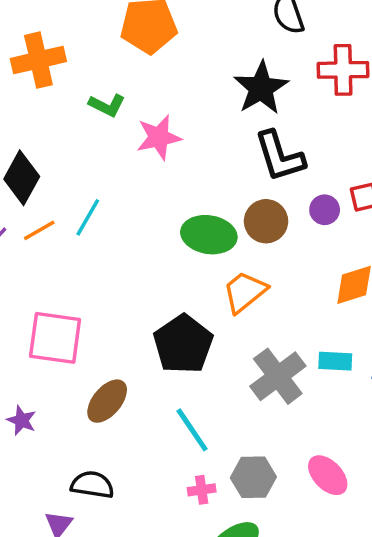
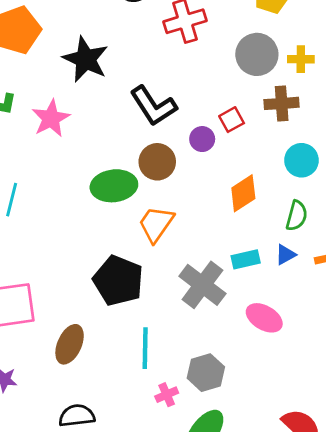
black star: (261, 88) -> (86, 59), moved
cyan line: (192, 430) -> (145, 348), turned 51
pink ellipse: (328, 475) -> (264, 318), moved

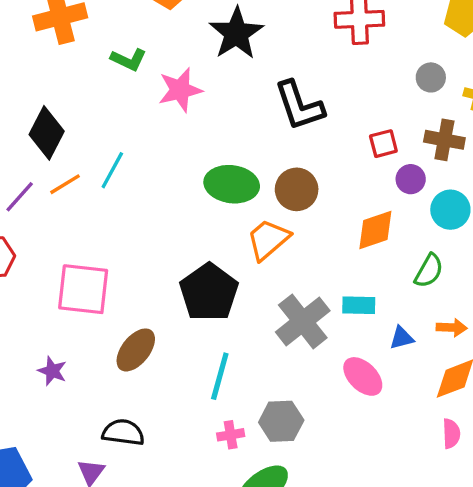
gray circle: (257, 54) -> (431, 77), size x0.6
purple circle: (202, 139) -> (411, 179), moved
brown circle: (157, 162) -> (297, 189), moved
blue triangle: (285, 255) -> (402, 338), moved

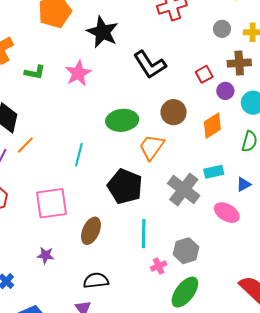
green L-shape: (129, 60) -> (35, 72), moved
cyan line: (112, 170) -> (79, 155), moved
brown circle: (297, 189) -> (174, 112), moved

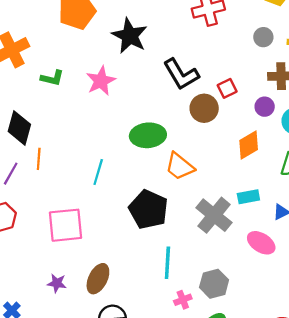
red square: (204, 74) -> (227, 88), moved
brown circle: (174, 112) -> (204, 108), moved
orange line: (25, 145) -> (39, 159), turned -42
orange trapezoid: (151, 147) -> (180, 166), turned -88
brown ellipse: (91, 231) -> (98, 279), moved

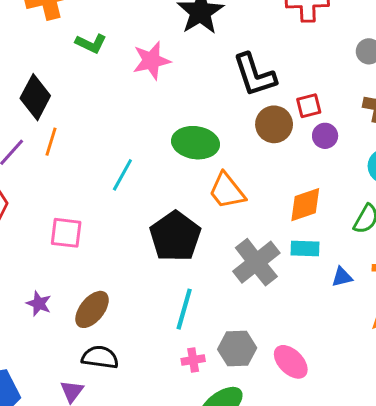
purple circle: (265, 107) -> (325, 136), moved
orange diamond: (249, 145) -> (305, 205), moved
pink square: (65, 225) -> (66, 233), size x0.7
pink ellipse: (261, 243) -> (291, 362), moved

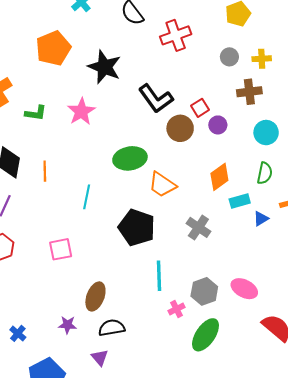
orange line: (51, 142) -> (45, 171), moved
cyan rectangle: (305, 248) -> (240, 201), moved
gray cross: (256, 262) -> (198, 227), size x0.7
purple star: (39, 304) -> (67, 325), moved

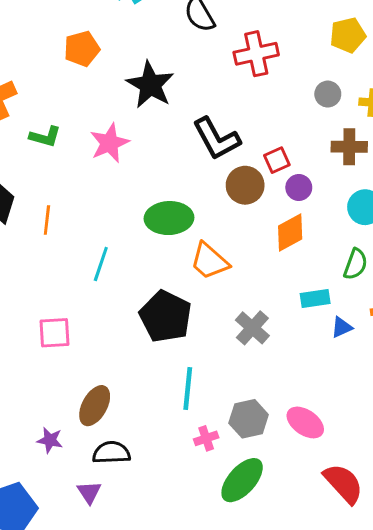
orange pentagon: (53, 48) -> (82, 49), size x0.7
orange diamond: (219, 177) -> (290, 233), moved

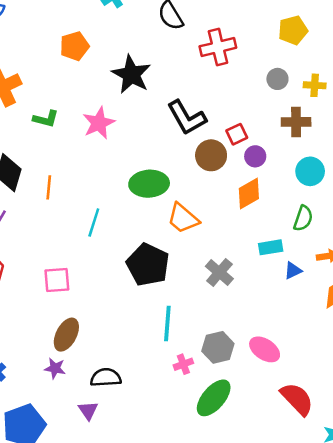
brown ellipse: (95, 406) -> (66, 335), moved

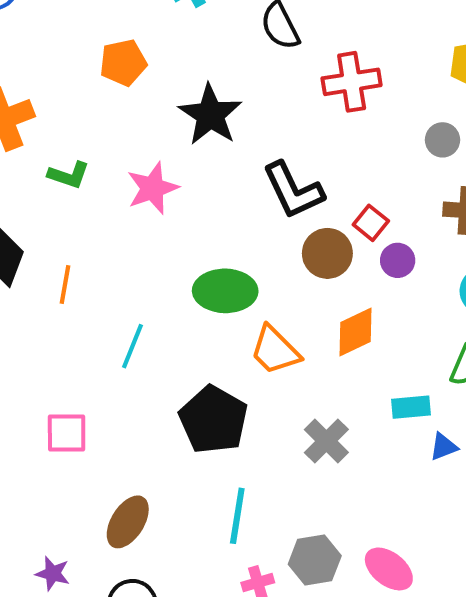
red square: (237, 134) -> (371, 223), turned -30
orange diamond: (249, 193) -> (355, 332), moved
brown ellipse: (66, 335) -> (128, 522), moved

